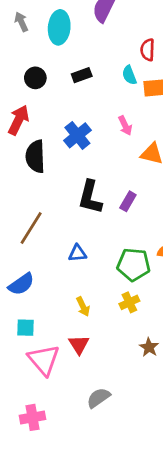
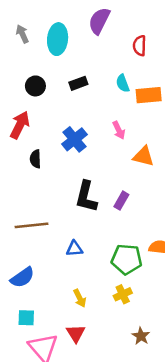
red semicircle: (148, 50) -> (140, 46), moved
black semicircle: (35, 156) -> (35, 159), size x0.6
brown line: (31, 228) -> (31, 225), turned 52

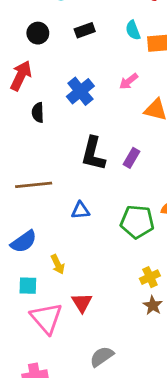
pink arrow: (119, 130) -> (129, 81), turned 78
yellow cross: (123, 294) -> (150, 277), moved
yellow arrow: (80, 298) -> (58, 264), moved

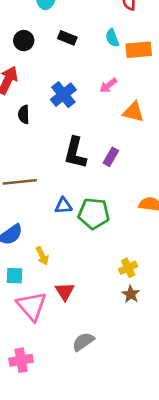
black rectangle: (85, 30) -> (67, 38), turned 42
green pentagon: (137, 222) -> (94, 214), moved

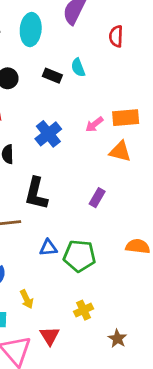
cyan semicircle: (112, 38) -> (78, 67), moved
orange rectangle: (139, 50) -> (126, 118), moved
black L-shape: (75, 153) -> (36, 194), moved
yellow cross: (128, 268) -> (84, 310), moved

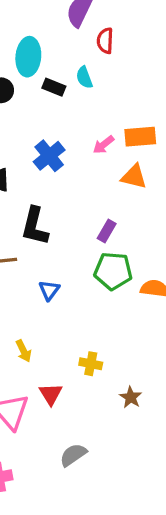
cyan ellipse: (31, 30) -> (28, 57), moved
red semicircle: (116, 36) -> (105, 41), moved
blue triangle: (48, 248) -> (49, 290), turned -48
green pentagon: (79, 256) -> (113, 271), moved
yellow cross: (84, 310) -> (91, 364), turned 36

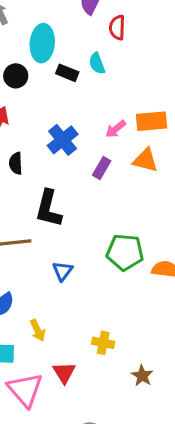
purple rectangle: (107, 231) -> (102, 168), moved

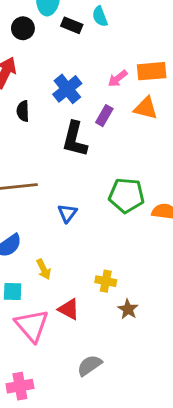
black L-shape: (49, 209) -> (75, 139), moved
red triangle: (64, 372) -> (69, 309), turned -30
brown star: (142, 376) -> (128, 309), moved

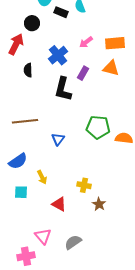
black circle: (23, 28) -> (32, 23), moved
pink arrow: (118, 79) -> (86, 42), moved
pink triangle: (32, 325) -> (43, 236), moved, size x0.7

